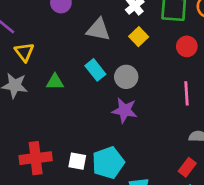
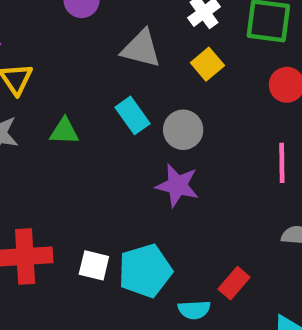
red rectangle: (187, 167) -> (234, 283), moved

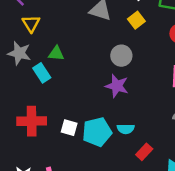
cyan rectangle: (132, 115) -> (42, 73), moved
red rectangle: (234, 283) -> (144, 152), moved
cyan semicircle: (194, 310) -> (126, 129), moved

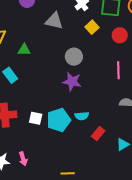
yellow square: (136, 20) -> (92, 27), moved
green triangle: (56, 53) -> (24, 50), moved

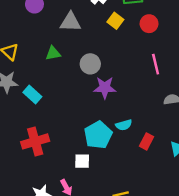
green triangle: (24, 50) -> (53, 53), moved
gray circle: (74, 57) -> (90, 64), moved
white square: (36, 118) -> (82, 161), moved

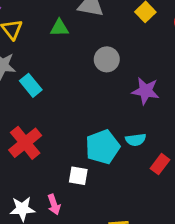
green triangle: (53, 53) -> (59, 28), moved
purple star: (105, 88) -> (146, 91), moved
red cross: (35, 141) -> (25, 143), turned -32

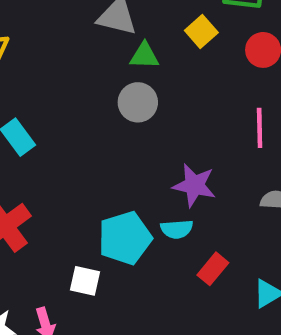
green triangle: (59, 28) -> (144, 56), moved
purple star: (146, 91) -> (194, 185), moved

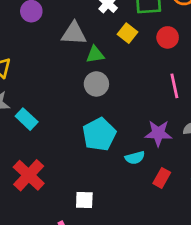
purple star: (194, 185) -> (158, 133), moved
cyan pentagon: (125, 238) -> (99, 134), moved

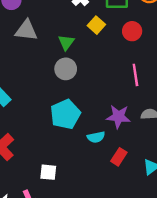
gray triangle: (74, 33) -> (26, 30), moved
green triangle: (95, 55) -> (66, 42), turned -48

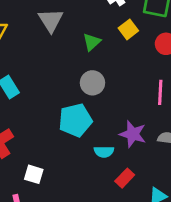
gray triangle: (26, 30) -> (51, 20), turned 40
gray circle: (66, 69) -> (92, 83), moved
white square: (48, 172) -> (34, 174), moved

